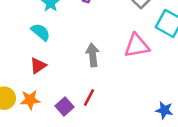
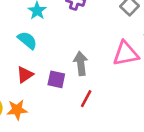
red line: (89, 98) -> (86, 99), moved
purple square: (65, 106) -> (56, 79), moved, turned -36

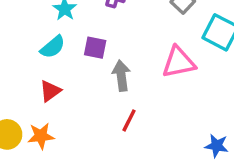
cyan semicircle: (27, 40) -> (53, 47), turned 102
purple square: (56, 79) -> (95, 48), moved

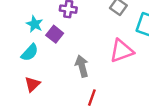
purple square: (95, 48) -> (55, 34), moved, turned 35

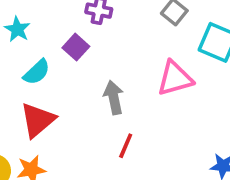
cyan star: (35, 24) -> (17, 29), moved
red triangle: (32, 84) -> (38, 120), size x1.5

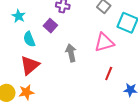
cyan semicircle: (37, 72) -> (29, 39), turned 112
red line: (126, 146) -> (109, 73), moved

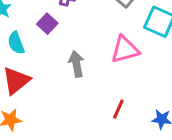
red line: (109, 73) -> (118, 109), moved

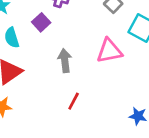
red line: (118, 109) -> (74, 101), moved

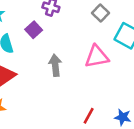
red line: (74, 101) -> (89, 116), moved

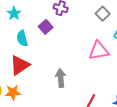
gray arrow: (55, 65) -> (61, 78), moved

